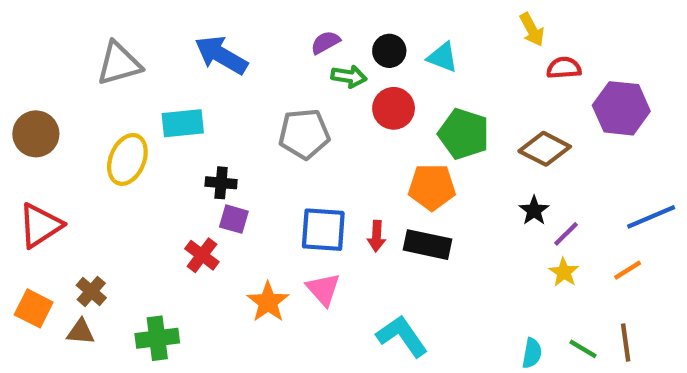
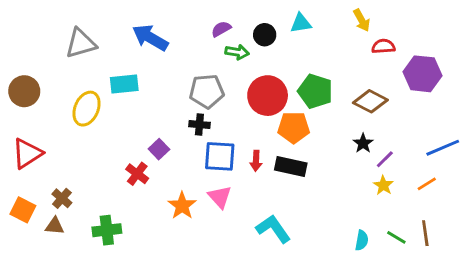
cyan triangle: (442, 57) -> (301, 23), moved, turned -30
red circle: (394, 108) -> (268, 96), moved, size x1.4
black cross: (221, 183) -> (199, 125), moved
purple square: (234, 219) -> (159, 149), turned 30

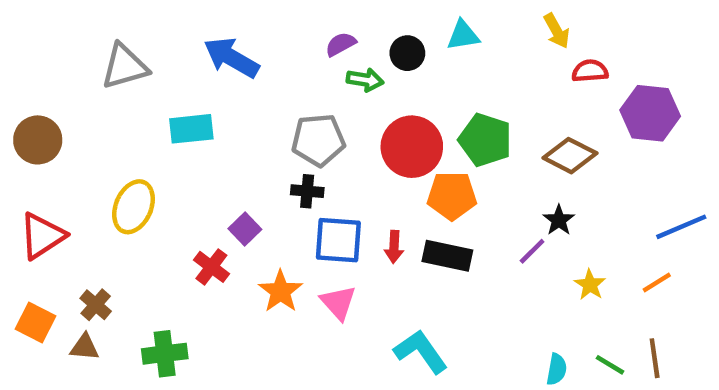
yellow ellipse: (87, 109) -> (133, 207), moved
purple line: (385, 159) -> (532, 251), moved
orange star: (182, 206) -> (280, 291), moved

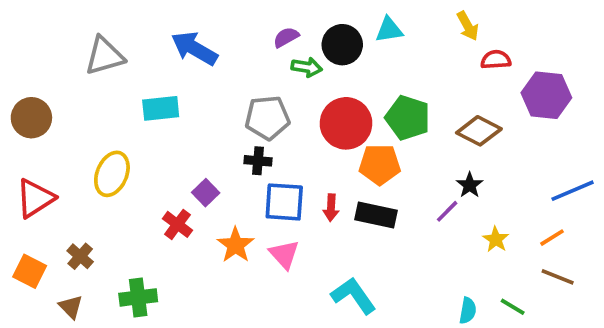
black circle: (407, 53) -> (342, 45), size x1.4
brown triangle: (85, 347) -> (71, 307), moved, turned 40
brown line: (655, 358) -> (558, 277), moved, turned -60

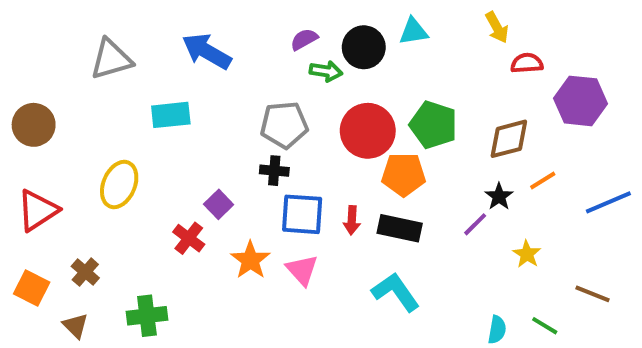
brown diamond: (479, 131) -> (509, 139), turned -42
orange line: (552, 238) -> (543, 181), moved
cyan L-shape: (353, 296) -> (396, 292), moved

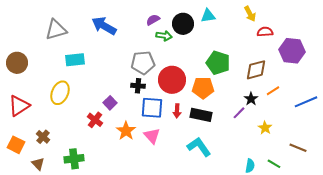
cyan rectangle: (171, 115) -> (75, 60), moved
red circle: (368, 131) -> (172, 80), moved

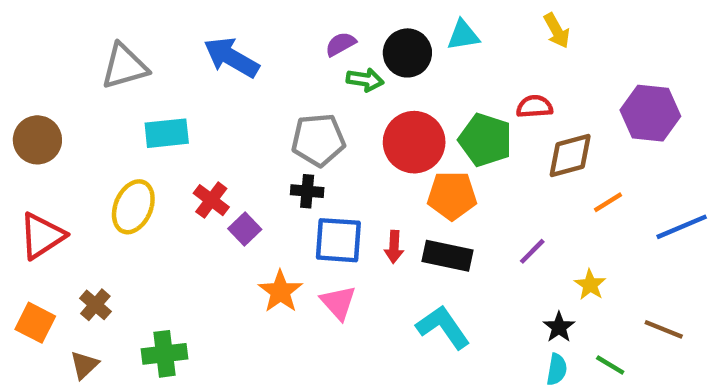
red semicircle: (265, 32) -> (534, 106), moved
red circle: (172, 80) -> (414, 142), moved
black star: (251, 99) -> (559, 327), moved
red cross: (95, 120) -> (211, 200), moved
brown triangle: (38, 164) -> (84, 365), turned 32

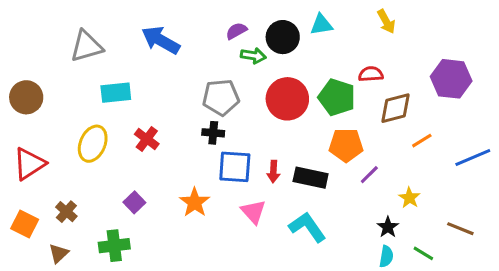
orange pentagon: (452, 196) -> (346, 145), moved
purple square: (245, 229) -> (134, 202), moved
pink triangle: (338, 303) -> (253, 212), moved

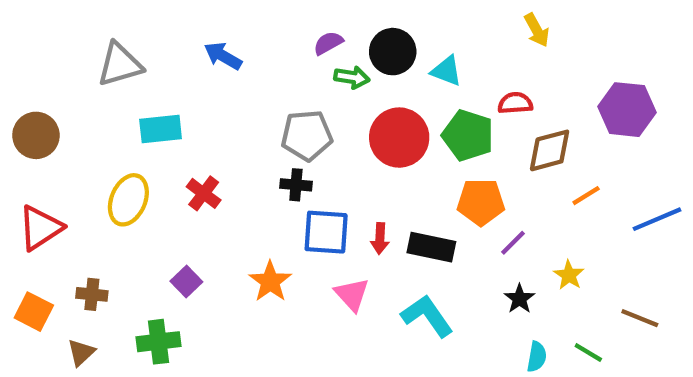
cyan triangle: (321, 25) -> (446, 71), moved, turned 30
blue arrow: (161, 40) -> (223, 56), size x0.7
brown cross: (66, 212) -> (92, 294), turned -35
black star: (388, 227) -> (519, 299), moved

